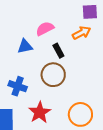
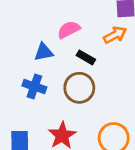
black rectangle: (58, 51) -> (86, 57), turned -32
blue cross: (18, 86) -> (34, 86), moved

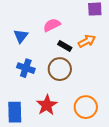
orange arrow: (115, 35) -> (87, 41), moved
blue triangle: (44, 52) -> (21, 36), moved, turned -42

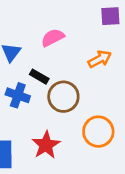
black rectangle: (65, 46) -> (39, 77), moved
orange circle: (86, 107) -> (98, 132), moved

